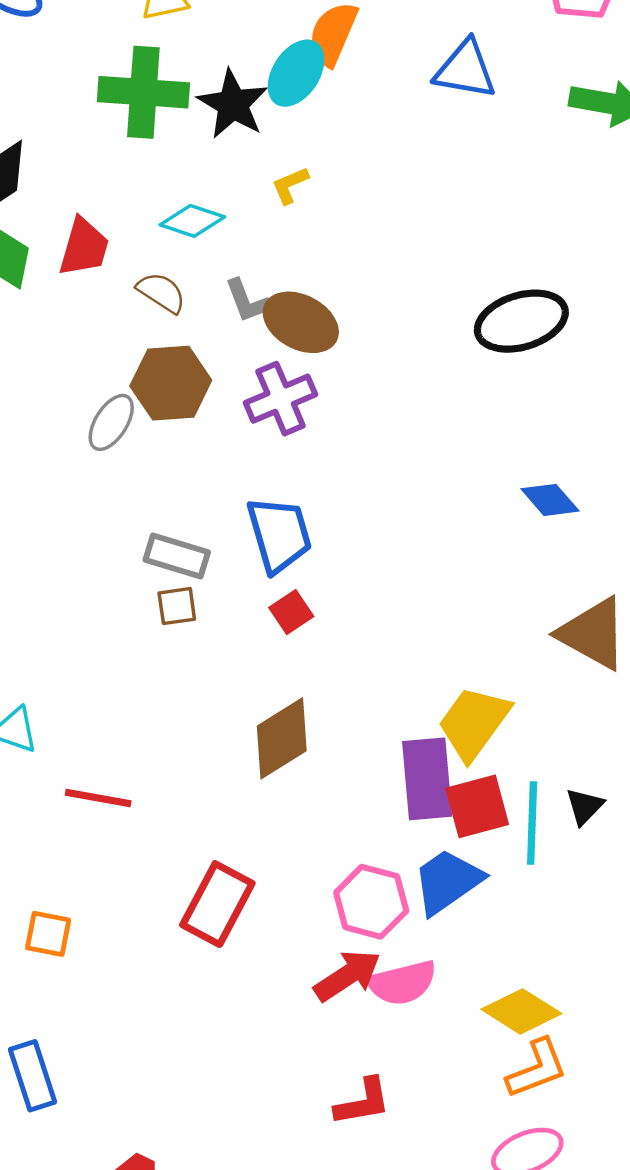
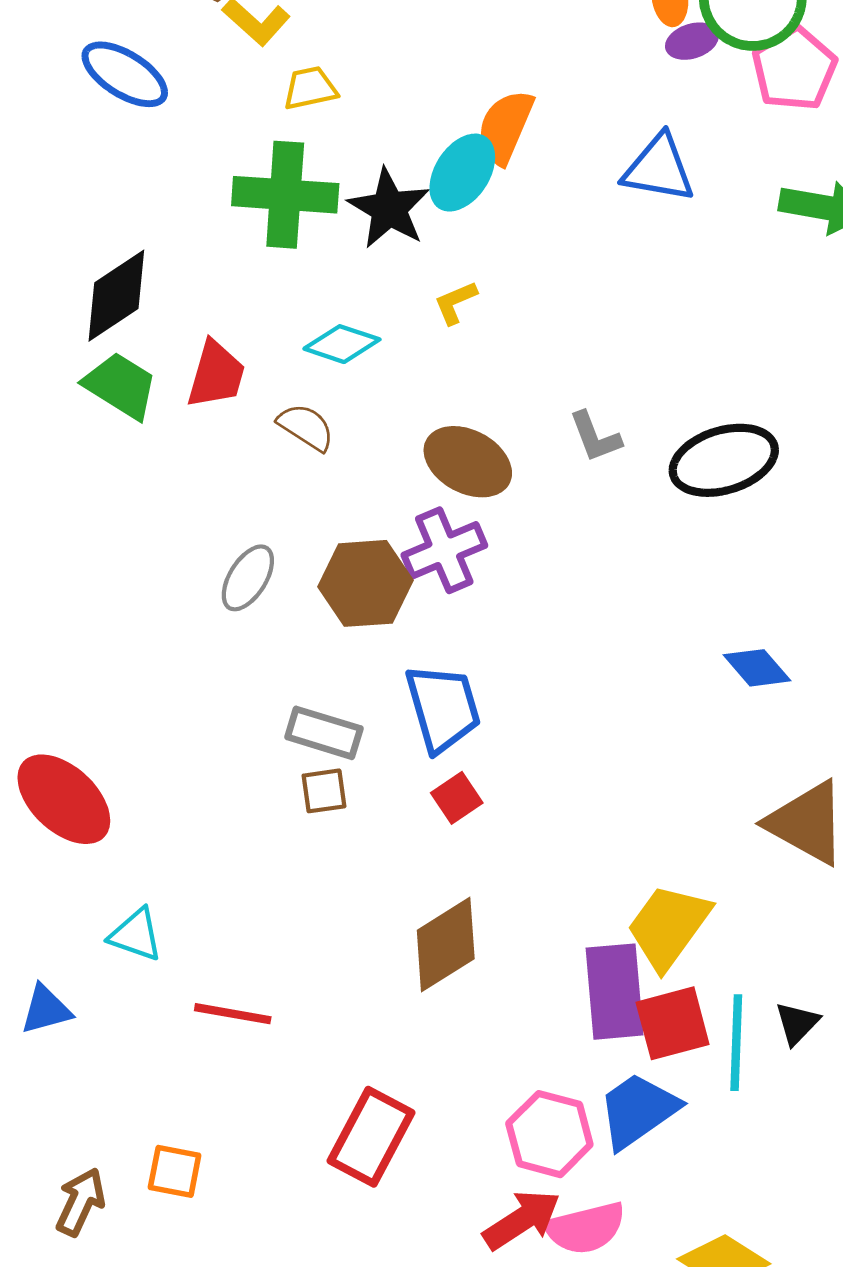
gray L-shape: (247, 301) -> (595, 437), moved
brown hexagon: (171, 383) -> (365, 583), moved

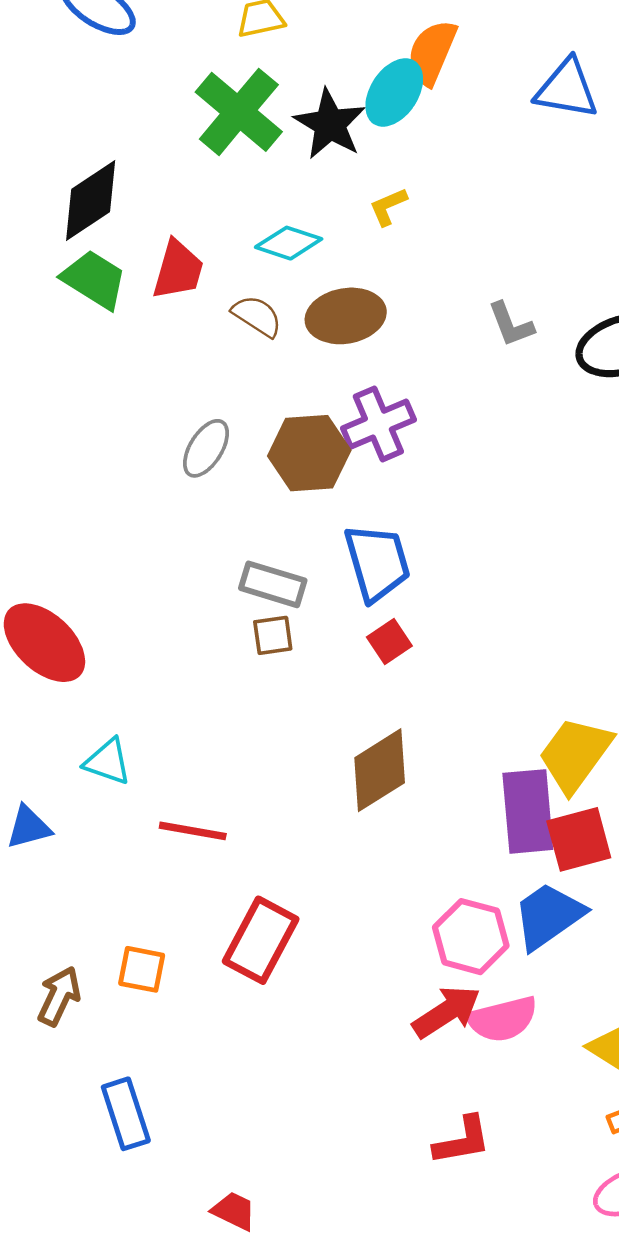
green cross: (285, 195) -> (239, 112), turned 36
brown ellipse: (468, 462) -> (346, 316), moved, turned -38
red rectangle: (371, 1137) -> (261, 940), moved

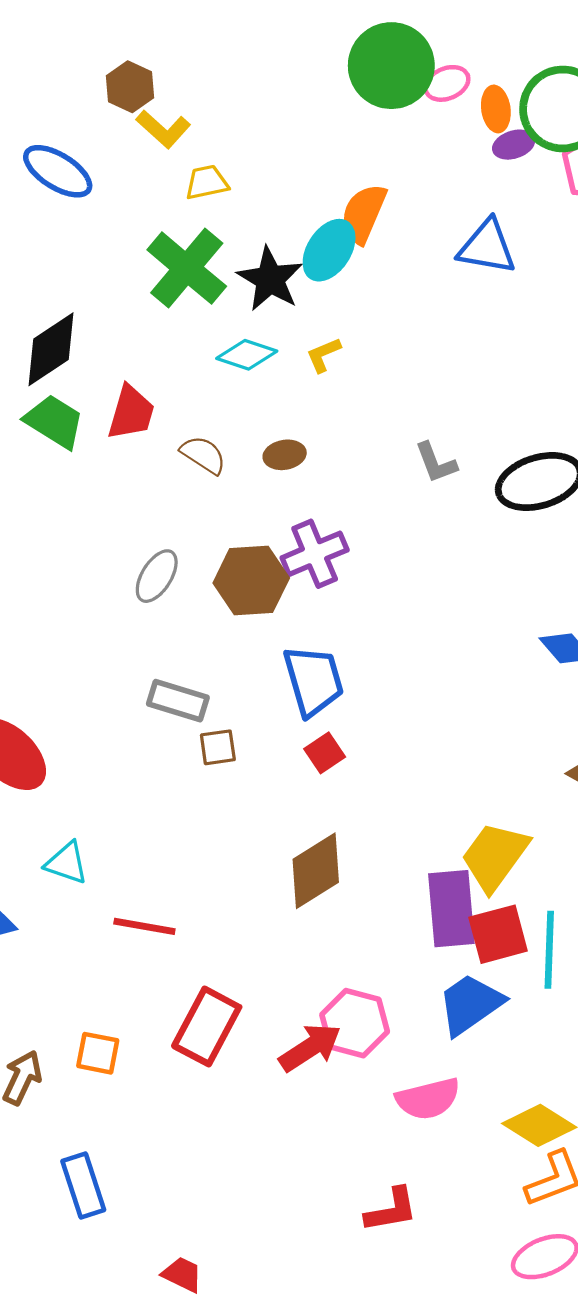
cyan diamond: (289, 243) -> (247, 355), moved
brown ellipse: (346, 316) -> (285, 455), size x0.6
gray rectangle: (273, 584) -> (178, 701), moved
pink hexagon: (471, 937) -> (355, 1023), moved
red arrow: (446, 1012) -> (310, 1048), moved

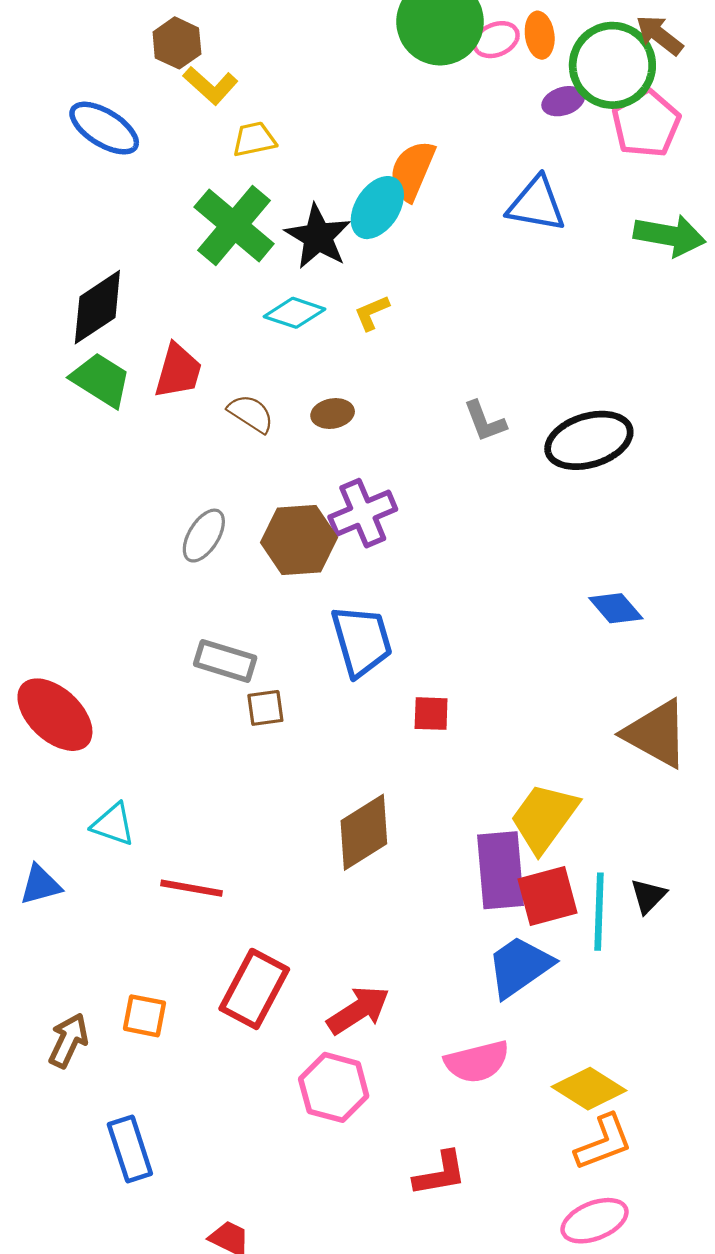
orange ellipse: (496, 109) -> (540, 35), moved
red square: (325, 753) -> (431, 714), moved, turned 36
pink hexagon: (355, 1023) -> (334, 1087), moved

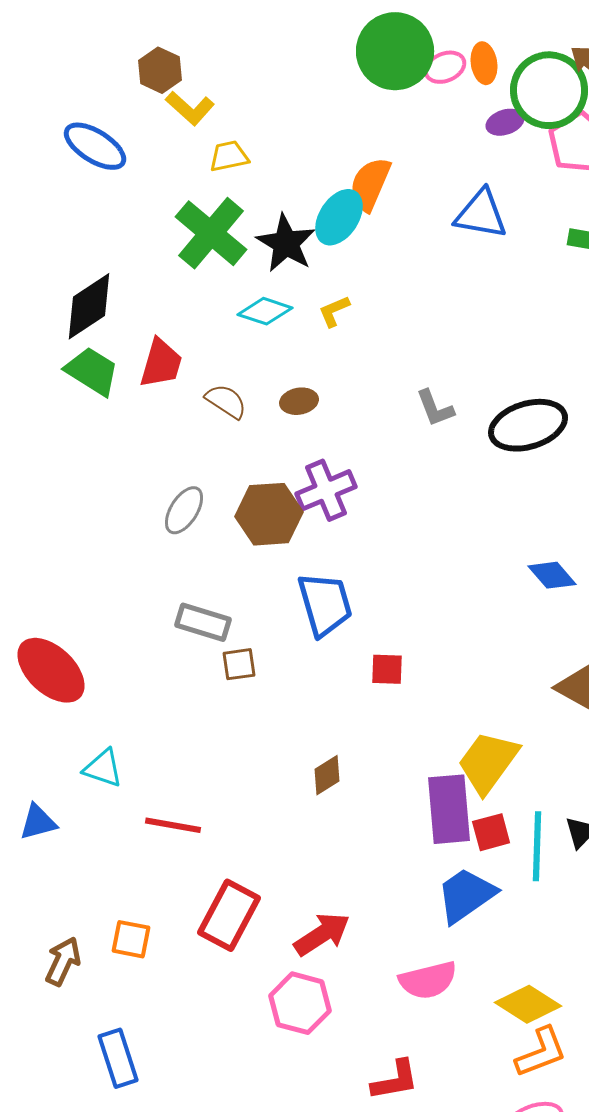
brown diamond: (364, 832) -> (327, 775), size x0.6
red square: (548, 896) -> (491, 832), size x0.7

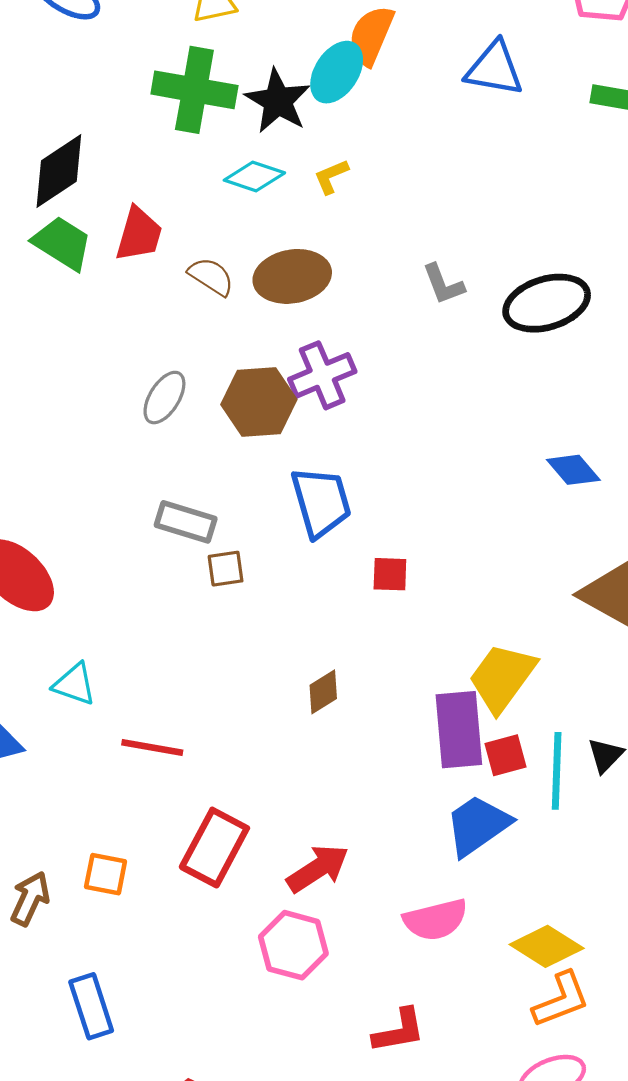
green cross: (211, 233) -> (194, 90), turned -30
brown ellipse: (299, 401) -> (292, 276), size x1.8

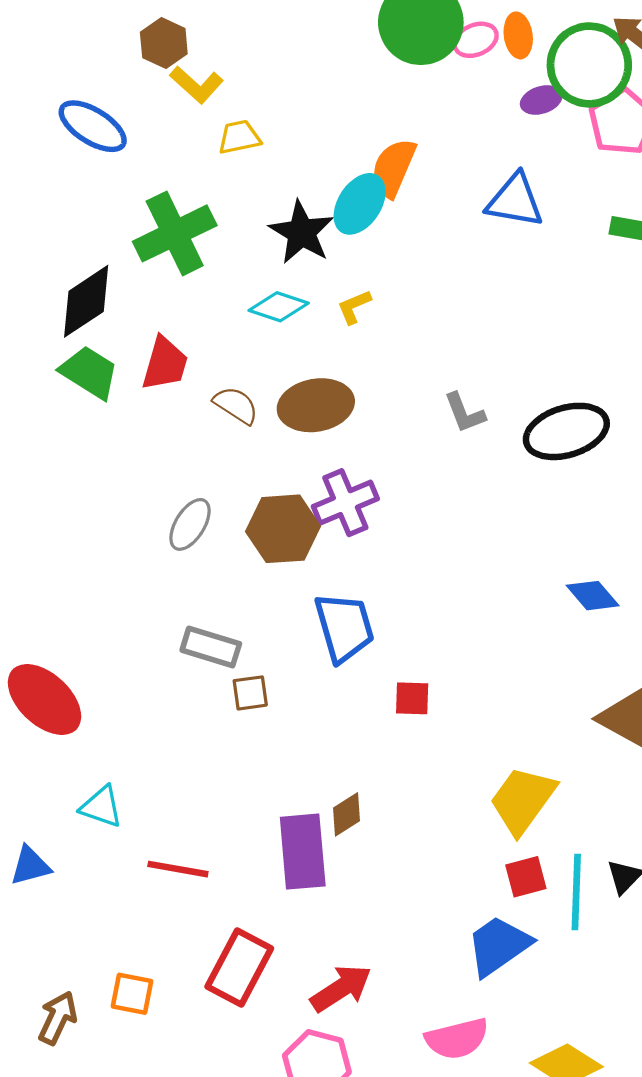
green cross: (194, 90) -> (175, 233), moved, turned -36
purple rectangle: (459, 730) -> (303, 852), moved

